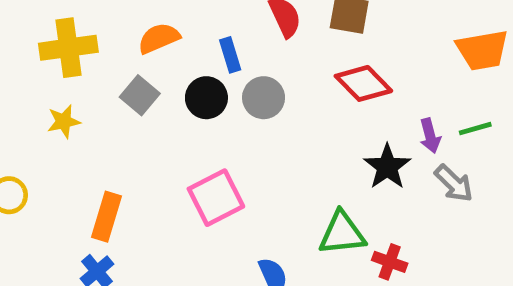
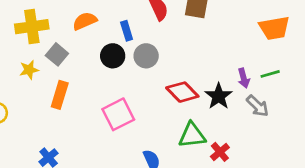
red diamond: (363, 83) -> (182, 92), moved
gray square: (140, 95) -> (57, 54), moved
orange rectangle: (106, 217) -> (60, 95), moved
red cross: (390, 262) -> (220, 152), turned 30

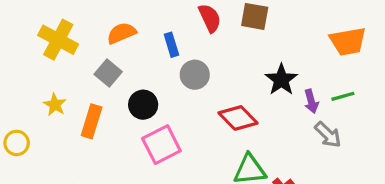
yellow cross: (32, 27) -> (58, 40), turned 36
gray square: (57, 54) -> (108, 73), moved
black circle: (113, 56) -> (143, 105), moved
yellow star: (29, 70) -> (55, 105), moved, turned -30
black star: (219, 96) -> (281, 80), moved

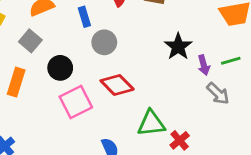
red diamond: (238, 118) -> (117, 85), moved

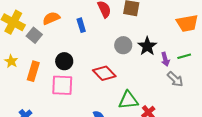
gray square: (30, 41) -> (34, 35), moved
gray circle: (104, 42) -> (123, 45), moved
pink square: (76, 102) -> (62, 85), moved, turned 30

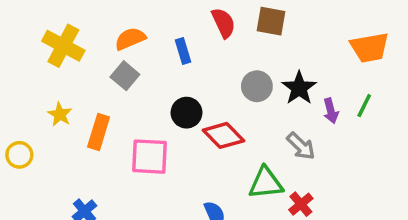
gray square: (34, 35) -> (125, 76), moved
green line: (184, 56) -> (364, 106), turned -48
black circle: (64, 61) -> (187, 113), moved
gray arrow: (175, 79) -> (301, 146), moved

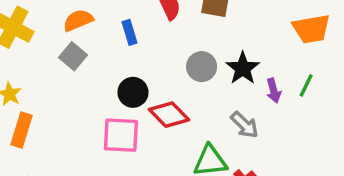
orange rectangle: (99, 132) -> (22, 130), moved
pink square: (150, 157) -> (121, 135), moved

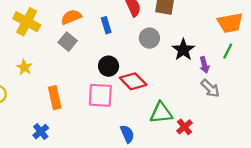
gray circle: (202, 67) -> (149, 38), moved
green line: (306, 85) -> (228, 51), moved
gray arrow: (244, 125) -> (210, 88), moved
orange rectangle: (22, 130) -> (55, 98), moved, turned -30

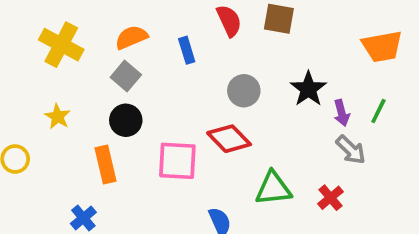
gray circle: (149, 38) -> (244, 91), moved
green line: (228, 51) -> (378, 111), moved
black circle: (109, 66) -> (126, 120), moved
red cross: (184, 127) -> (330, 198), moved

